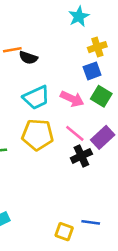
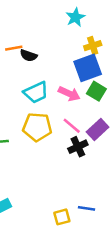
blue square: (92, 71) -> (88, 68), size x1.6
yellow square: (64, 232) -> (62, 217), turned -35

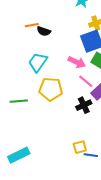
cyan trapezoid: (36, 92) -> (38, 62), moved, turned 150
pink line: (72, 126) -> (86, 81), moved
yellow square: (62, 217) -> (80, 147), moved

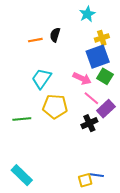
black semicircle: (44, 31) -> (55, 35), moved, turned 88
yellow square: (80, 147) -> (85, 180), moved
cyan rectangle: (19, 155) -> (22, 175), turned 70

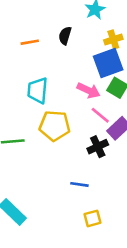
black semicircle: (55, 35) -> (65, 36), moved
cyan trapezoid: (42, 78) -> (38, 90), turned -30
blue line: (97, 175) -> (79, 184), moved

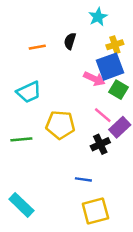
cyan trapezoid: (38, 90) -> (29, 92), moved, turned -120
pink arrow: (89, 90) -> (94, 79), moved
yellow square: (92, 218) -> (95, 211), size x1.6

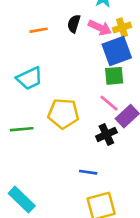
pink arrow: (94, 79) -> (100, 28), moved
green square: (119, 90) -> (114, 76), moved, turned -36

